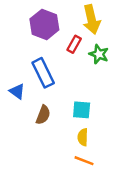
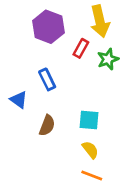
green star: (99, 54) -> (108, 59), turned 30
blue rectangle: (43, 73) -> (47, 79), size x0.7
yellow semicircle: (83, 137) -> (90, 150), turned 140

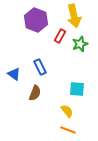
blue rectangle: (47, 79) -> (40, 67), moved
cyan square: (89, 120) -> (77, 89), moved

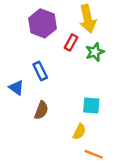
blue rectangle: (40, 67) -> (40, 71), moved
yellow semicircle: (67, 111) -> (79, 132), turned 64
orange line: (68, 130) -> (94, 154), moved

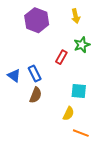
yellow arrow: (88, 19) -> (76, 16), size x0.6
red rectangle: (71, 42) -> (61, 57), moved
blue rectangle: (40, 71) -> (35, 74), moved

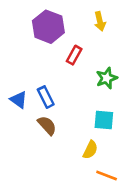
green star: (82, 45) -> (107, 78), moved
red rectangle: (61, 57) -> (74, 55), moved
brown semicircle: (36, 95) -> (47, 125), turned -63

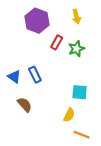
green star: (107, 78) -> (76, 49), moved
brown semicircle: (47, 125) -> (25, 105), moved

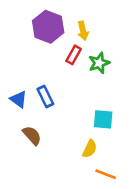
yellow arrow: (76, 17) -> (83, 31), moved

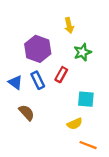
purple hexagon: (48, 27) -> (38, 49), moved
red rectangle: (74, 55) -> (61, 75), moved
yellow semicircle: (90, 149) -> (75, 124), turned 40

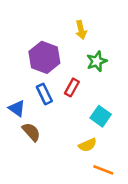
blue triangle: (15, 82) -> (17, 108), moved
cyan square: (86, 99) -> (101, 116), turned 30

